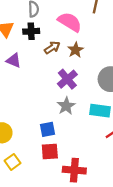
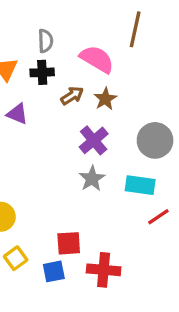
blue square: (48, 129) -> (54, 271), moved

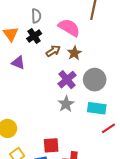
black cross: (42, 72) -> (34, 36), turned -32
gray circle: (155, 140) -> (95, 80), moved

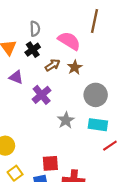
purple cross: (67, 80) -> (42, 95), moved

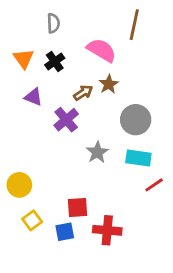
gray semicircle: (35, 29) -> (53, 23), moved
brown arrow: (53, 65) -> (83, 93), moved

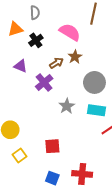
orange triangle: (24, 59) -> (15, 29), moved, turned 49
red cross: (107, 230) -> (82, 174), moved
blue square: (65, 232) -> (52, 178), moved, turned 32

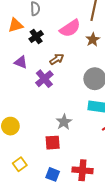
pink semicircle: (70, 32) -> (70, 28), turned 115
brown star: (75, 57) -> (93, 40), moved
gray star: (67, 106) -> (64, 122), moved
yellow square: (19, 155) -> (20, 164), moved

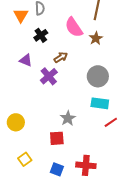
orange triangle: (16, 25) -> (21, 15), moved, turned -42
pink semicircle: (70, 28) -> (74, 27), turned 90

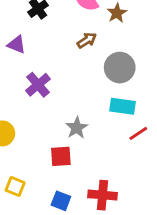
brown arrow: (61, 57) -> (87, 40), moved
purple cross: (49, 76) -> (38, 85), moved
yellow square: (25, 159) -> (15, 186), turned -32

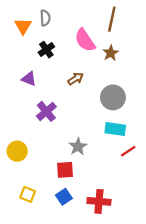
brown arrow: (87, 40) -> (76, 79), moved
blue square: (61, 201) -> (64, 197), moved, turned 35

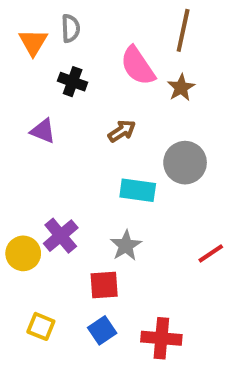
black cross: (46, 50) -> (73, 82), turned -35
purple cross: (46, 111) -> (61, 236), moved
cyan rectangle: (115, 129) -> (138, 190), moved

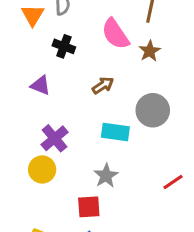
purple cross: (61, 236) -> (55, 138), moved
yellow circle: (23, 253) -> (42, 169), moved

